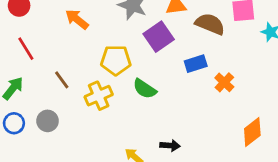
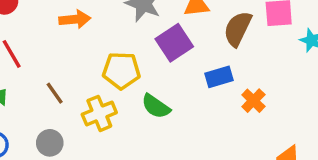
orange arrow: (77, 19) -> (75, 19), turned 135
brown semicircle: (210, 24) -> (238, 29), turned -88
gray circle: (48, 121) -> (50, 143), moved

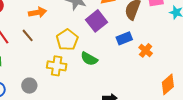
yellow pentagon: (121, 70) -> (67, 40), turned -30
brown line: (55, 93) -> (28, 35), moved
yellow cross: (99, 113) -> (57, 66), turned 36

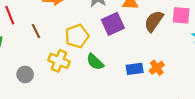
brown line: (28, 35) -> (36, 31), moved
blue rectangle: (124, 38) -> (135, 69), moved

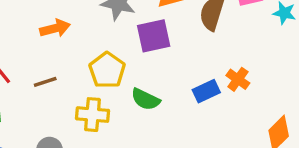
purple square: (113, 24) -> (154, 36), turned 30
brown line: (36, 31) -> (45, 82), turned -64

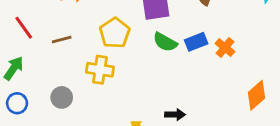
blue rectangle: (206, 91) -> (196, 42), moved
green semicircle: (145, 99) -> (165, 42), moved

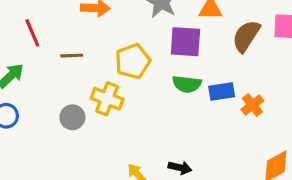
green semicircle: (165, 42) -> (187, 84), turned -35
gray circle: (62, 97) -> (72, 117), moved

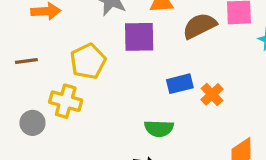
brown semicircle: (246, 36) -> (200, 26), turned 36
green semicircle: (187, 84) -> (159, 128), moved

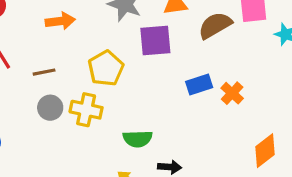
gray circle: (33, 123) -> (50, 108), moved
green semicircle: (159, 128) -> (138, 139), moved

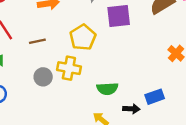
blue rectangle: (199, 85) -> (155, 97), moved
gray circle: (50, 108) -> (43, 77), moved

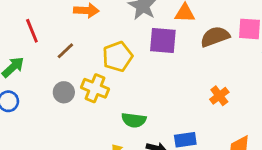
brown line: (37, 41) -> (65, 51), turned -42

